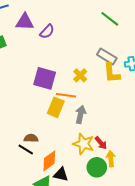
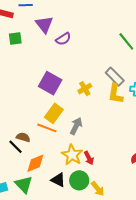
purple triangle: (25, 22) -> (44, 24), turned 36
orange line: (66, 95) -> (47, 128), moved
yellow arrow: (111, 159) -> (98, 189), moved, turned 133
black triangle: (61, 174) -> (58, 180), moved

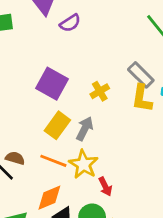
gray arrow: (76, 126) -> (85, 129), moved
orange line: (47, 128) -> (53, 161), moved
yellow star: (72, 155) -> (83, 164), moved
orange diamond: (35, 163) -> (49, 198), moved

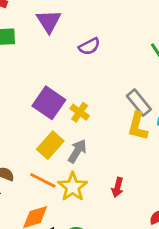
purple semicircle: (70, 23) -> (89, 46), moved
yellow cross: (100, 91) -> (80, 112), moved, turned -30
red arrow: (105, 187) -> (117, 187), moved, turned 36

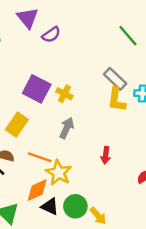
purple semicircle: (89, 46) -> (51, 35), moved
yellow rectangle: (50, 145) -> (17, 125), moved
yellow star: (73, 187) -> (59, 173), moved

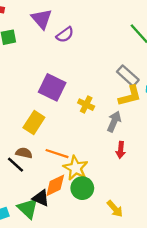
yellow cross: (64, 94) -> (86, 105), moved
yellow L-shape: (117, 100) -> (130, 96), turned -110
gray arrow: (67, 128) -> (114, 122), moved
black triangle: (50, 206) -> (41, 198), moved
green circle: (75, 206) -> (82, 188), moved

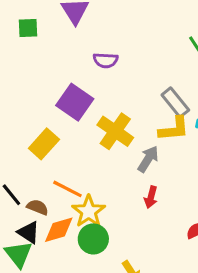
purple semicircle: (65, 35) -> (106, 60), moved, turned 30
yellow cross: (86, 105) -> (115, 131), size x1.6
brown semicircle: (24, 153) -> (38, 207), moved
black triangle: (41, 198) -> (28, 232), moved

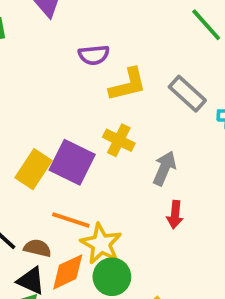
purple square: (75, 102) -> (72, 162), moved
yellow L-shape: (174, 129) -> (128, 85), moved
yellow cross: (115, 131) -> (119, 140), size x0.7

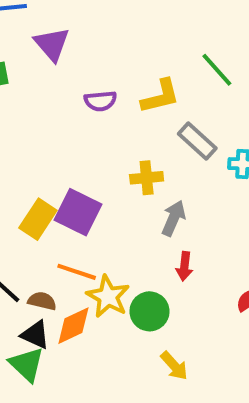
yellow L-shape: (128, 85) -> (160, 96), moved
yellow cross: (119, 140) -> (147, 178), moved, turned -32
green circle: (112, 277) -> (149, 311), moved

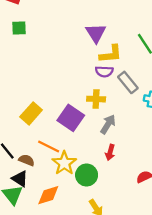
purple triangle: (52, 44) -> (96, 33), moved
purple semicircle: (100, 101) -> (104, 71), moved
purple square: (78, 212) -> (71, 118), moved
orange diamond: (73, 326) -> (48, 195), moved

